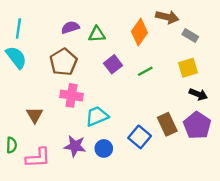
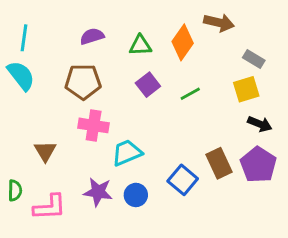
green triangle: (97, 34) -> (140, 45), moved
gray rectangle: (190, 35) -> (254, 59), moved
brown pentagon: (63, 62) -> (83, 82), turned 30

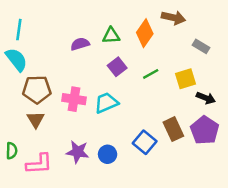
purple semicircle: (92, 36) -> (80, 44), moved
brown pentagon: (83, 82) -> (37, 90), moved
yellow square: (246, 89) -> (185, 79), moved
cyan trapezoid: (127, 153) -> (106, 103), moved

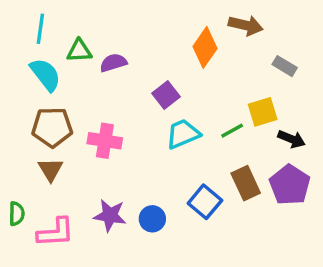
cyan line: (19, 30) -> (40, 29), moved
green triangle: (111, 36) -> (79, 51), moved
cyan semicircle: (16, 60) -> (45, 75), moved
green line: (151, 74) -> (232, 131), moved
cyan trapezoid: (106, 103) -> (183, 134), moved

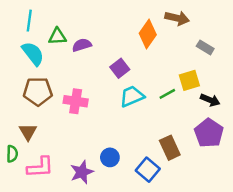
brown triangle: (51, 170) -> (28, 132), moved
brown rectangle: (246, 183) -> (170, 148), moved
blue square: (205, 202) -> (148, 170), moved
purple star: (110, 215) -> (82, 172), moved, turned -30

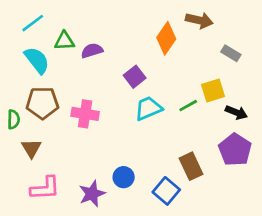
cyan line: (29, 21) -> (33, 23), turned 45
green semicircle: (12, 154) -> (13, 119), moved

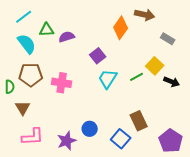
yellow square: (213, 90) -> (155, 66), turned -30
cyan trapezoid: (148, 108) -> (108, 79), turned -35
purple pentagon: (235, 150) -> (171, 141), moved

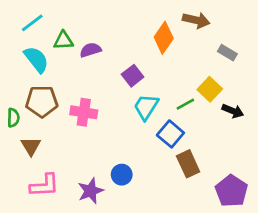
blue square: (121, 139) -> (170, 134), moved

